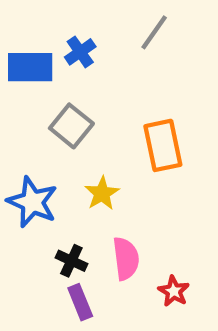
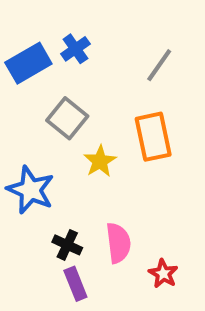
gray line: (154, 32) -> (159, 65), moved
blue rectangle: (30, 67) -> (28, 63), turned -30
yellow star: (102, 193) -> (100, 161), moved

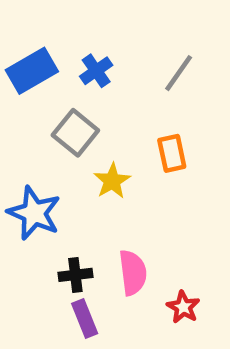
blue cross: (75, 49) -> (96, 71), moved
orange rectangle: (153, 137) -> (172, 153), size x0.7
black cross: (67, 245) -> (75, 275), turned -32

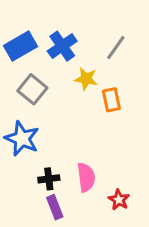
blue cross: (96, 71) -> (62, 46), size x1.4
gray square: (75, 133) -> (32, 89), moved
yellow star: (112, 181) -> (86, 79), moved, turned -30

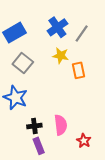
blue cross: (62, 46) -> (57, 27), moved

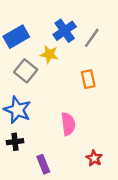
yellow star: (61, 56) -> (49, 54), moved
pink semicircle: (61, 125) -> (68, 124), moved
black cross: (34, 126) -> (15, 142), moved

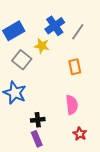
pink semicircle: (68, 124) -> (72, 105), moved
black cross: (15, 142) -> (38, 120), moved

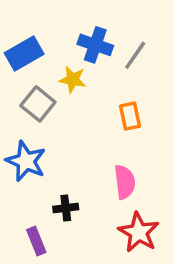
blue cross: (55, 26) -> (95, 45), turned -36
red star: (80, 134) -> (139, 232), size x1.6
purple rectangle: (37, 139) -> (36, 241), moved

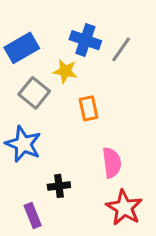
orange rectangle: (130, 116) -> (88, 108), moved

